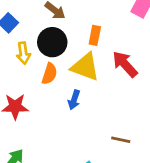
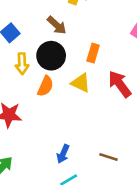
yellow triangle: (85, 67) -> (81, 83), size x0.7
blue arrow: (74, 100) -> (63, 154), moved

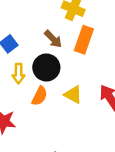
orange rectangle: (93, 53) -> (84, 40), moved, size x1.5

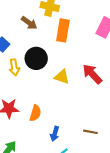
brown arrow: (53, 39) -> (29, 23), moved
orange semicircle: (40, 96) -> (35, 113), moved

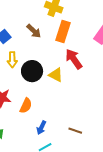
brown arrow: (29, 23) -> (34, 31), moved
black circle: (36, 58) -> (32, 71), moved
red arrow: (92, 74) -> (74, 59), moved

